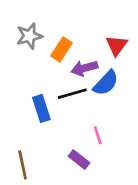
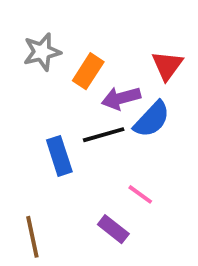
pink line: (98, 135) -> (140, 194), turned -36

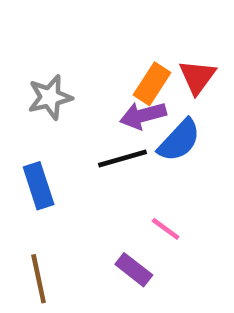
gray star: (42, 52) -> (50, 97), moved
orange rectangle: (88, 71) -> (152, 84), moved
blue rectangle: (59, 156) -> (39, 186), moved

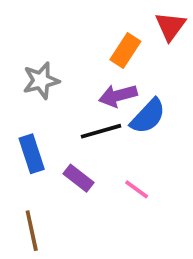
red triangle: (197, 77) -> (170, 26), moved
orange rectangle: (152, 84) -> (125, 51), moved
purple rectangle: (134, 270) -> (79, 178), moved

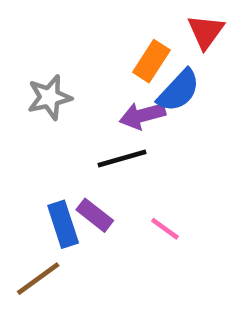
blue semicircle: (148, 116) -> (179, 91), moved
blue rectangle: (32, 154) -> (63, 224), moved
brown line: (32, 231) -> (38, 279), turned 66

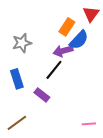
black line: (122, 159) -> (54, 70), turned -35
blue rectangle: (63, 224) -> (17, 79), moved
pink line: (165, 229) -> (89, 124), moved, turned -40

